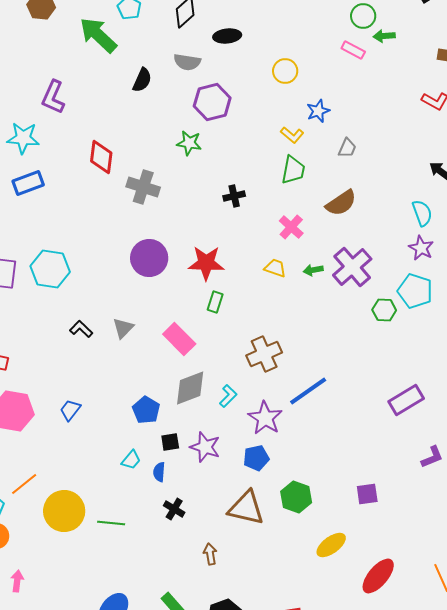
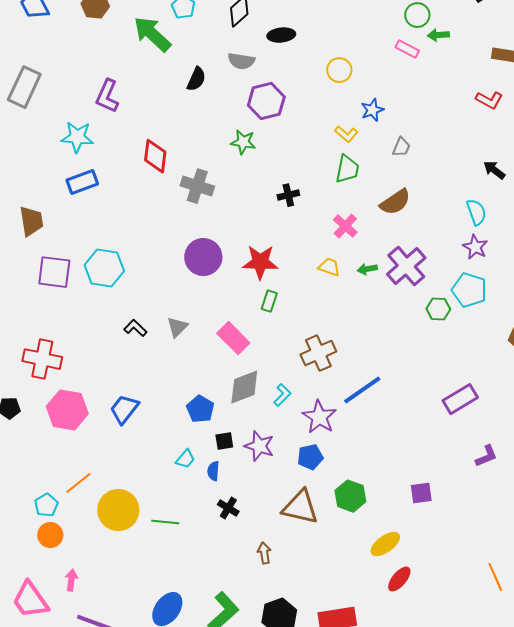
blue trapezoid: (70, 410) -> (124, 409), size x1.4
red ellipse: (378, 576) -> (399, 579), moved, size x0.7

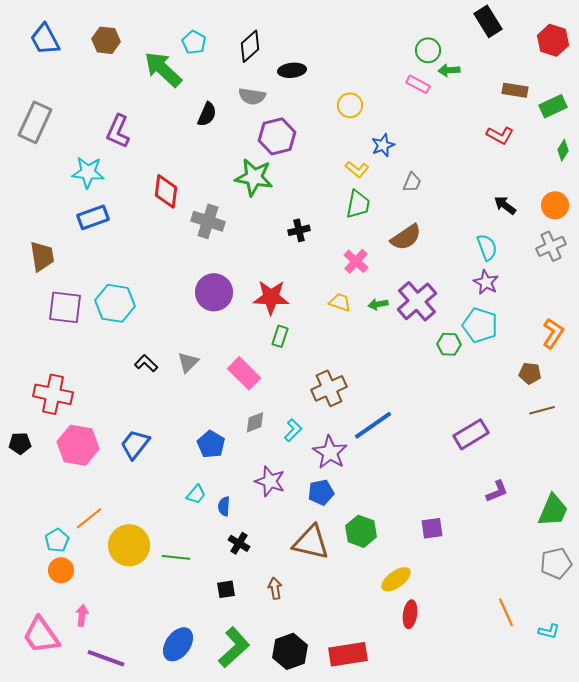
green star: (243, 142) -> (254, 177), size x1.5
gray diamond: (244, 387) -> (255, 422), size x0.6
black square: (224, 441) -> (226, 589), moved
red ellipse: (399, 579) -> (410, 614), turned -32

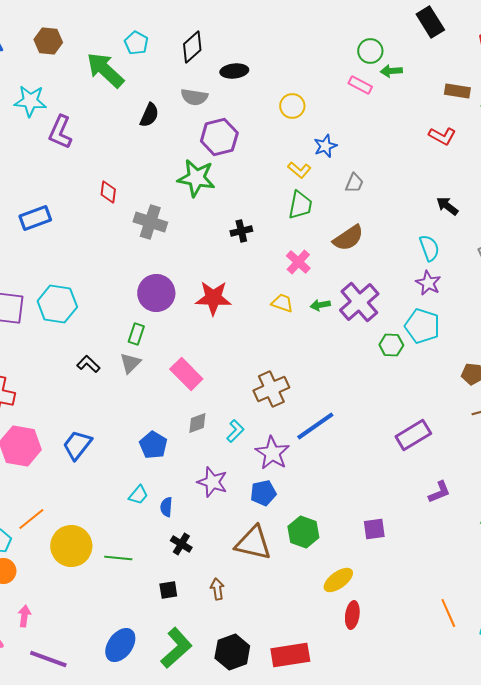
cyan star: (88, 172) -> (30, 101), moved
red diamond: (166, 191) -> (108, 192), size x0.7
green rectangle: (280, 336) -> (136, 334), moved

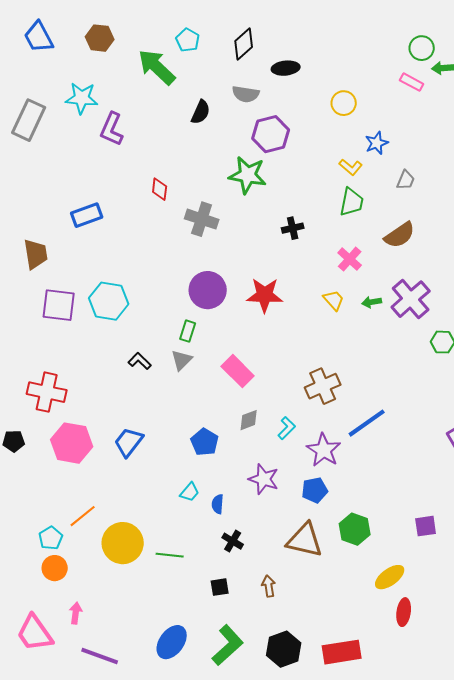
yellow trapezoid: (282, 303) -> (334, 300), turned 30

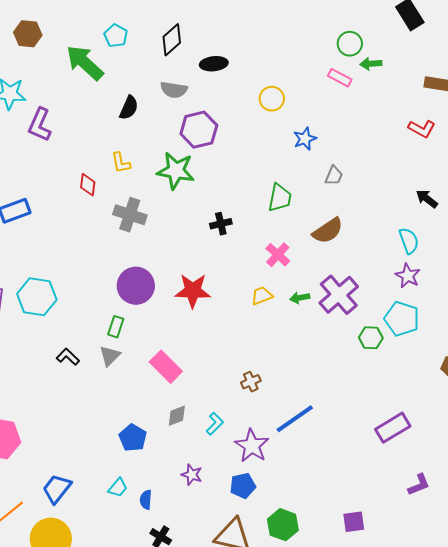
yellow L-shape: (351, 167) -> (121, 163), moved, turned 40
yellow trapezoid: (334, 300) -> (262, 296), turned -70
brown cross: (323, 386) -> (251, 382), size x0.6
blue trapezoid: (129, 442) -> (57, 489), moved
purple star: (264, 479) -> (192, 475), size x0.7

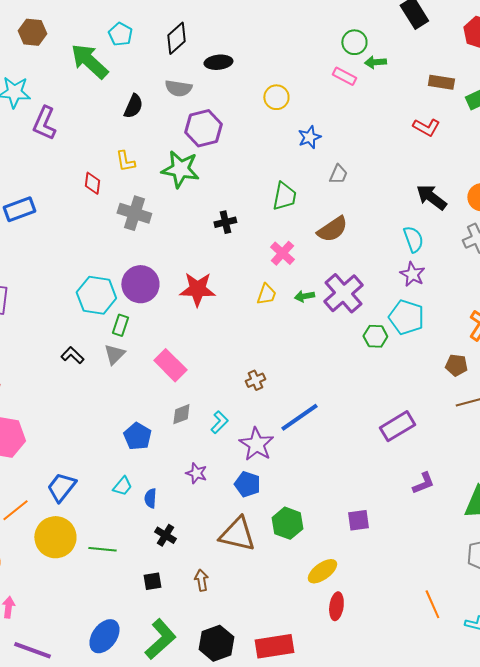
black arrow: (427, 199) -> (431, 197), size x1.4
yellow trapezoid: (262, 296) -> (266, 294), turned 130
cyan hexagon: (37, 297) -> (96, 295), moved
blue pentagon: (243, 486) -> (247, 484), turned 30

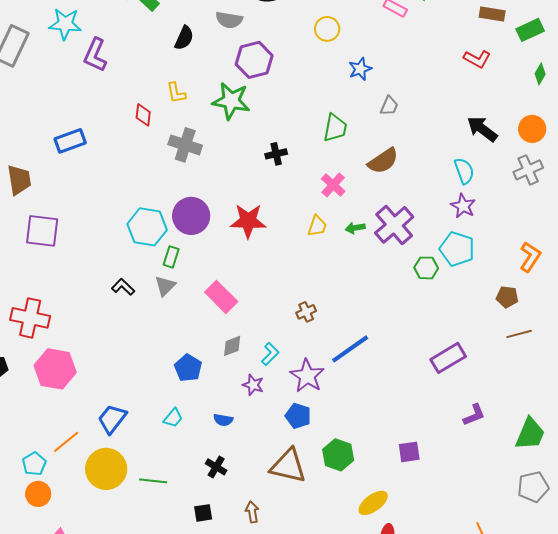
purple star: (196, 473) -> (253, 385), moved
blue semicircle: (150, 498) -> (223, 420), moved, turned -84

